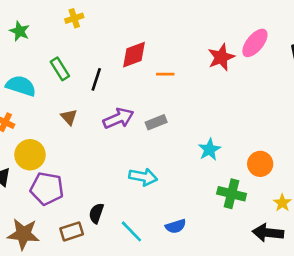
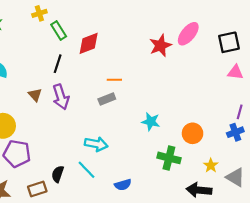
green rectangle: (60, 69) -> (59, 31), moved
orange line: (165, 74) -> (114, 80), moved
purple arrow: (118, 118) -> (61, 97), moved, turned 95
cyan star: (209, 150) -> (151, 122), turned -30
cyan line: (131, 231) -> (87, 170), moved

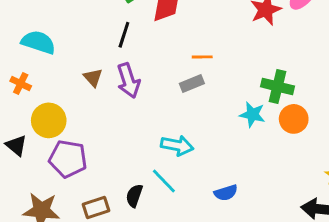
orange circle: (193, 133) -> (294, 119), moved
green cross: (169, 158) -> (277, 86), moved
black semicircle: (58, 174) -> (134, 196), moved
blue semicircle: (123, 185) -> (226, 193), moved

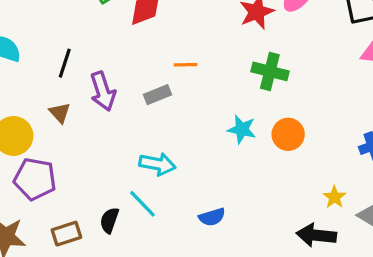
black line: (124, 35) -> (65, 63), moved
brown triangle: (93, 78) -> (60, 113), moved
gray rectangle: (192, 84) -> (157, 95), moved
green cross: (277, 86) -> (270, 71), moved

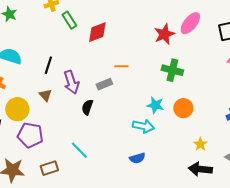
cyan arrow: (157, 164) -> (143, 126), moved
yellow star: (334, 197) -> (200, 144), moved
cyan line: (143, 204) -> (79, 150), moved
black semicircle: (109, 220) -> (87, 107), moved

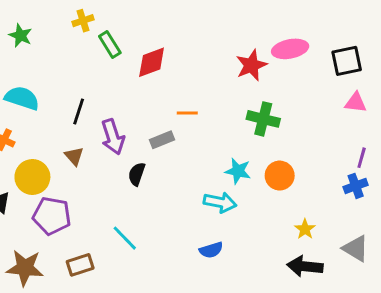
pink ellipse: (190, 23) -> (290, 49), turned 40

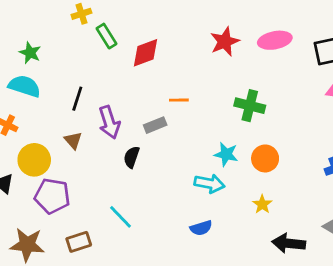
green star: (20, 36) -> (30, 53), moved
red star: (251, 65) -> (225, 42), moved
yellow star: (305, 229) -> (262, 204), moved

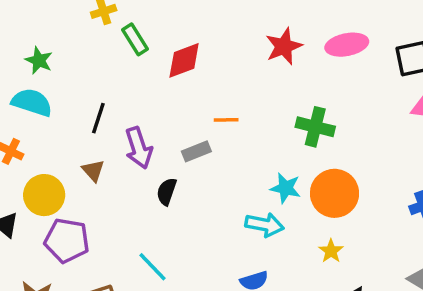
orange circle: (265, 158) -> (335, 193), size x1.4

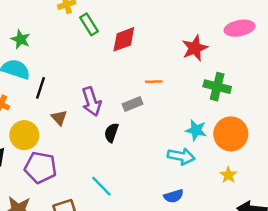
red star: (284, 46) -> (195, 48), moved
black line: (98, 118) -> (40, 88), moved

